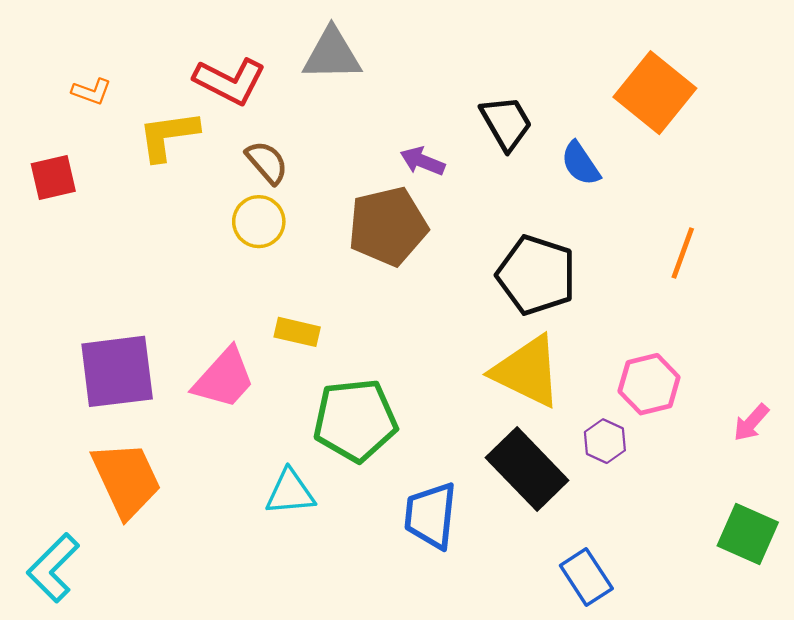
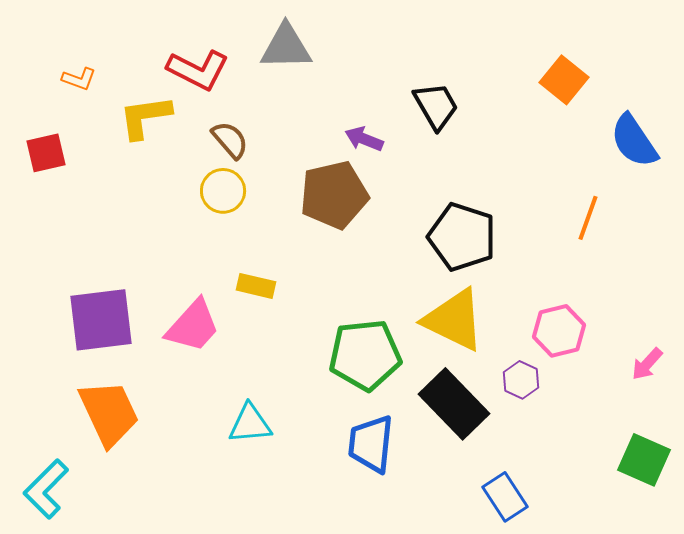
orange square: (655, 93) -> (564, 80), size x0.7
blue semicircle: (581, 164) -> (634, 141), moved, size x1.4
green pentagon: (355, 420) -> (365, 355), moved

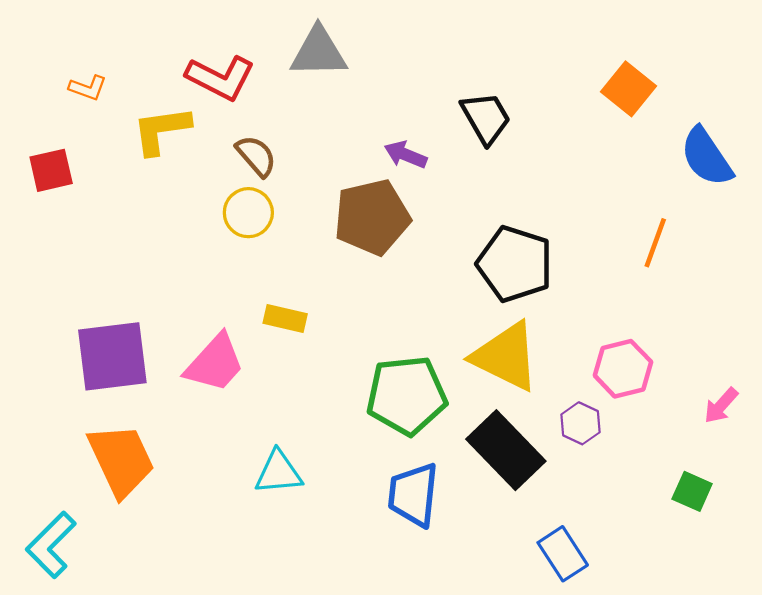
green square: (644, 460) -> (692, 491), moved, size x0.7

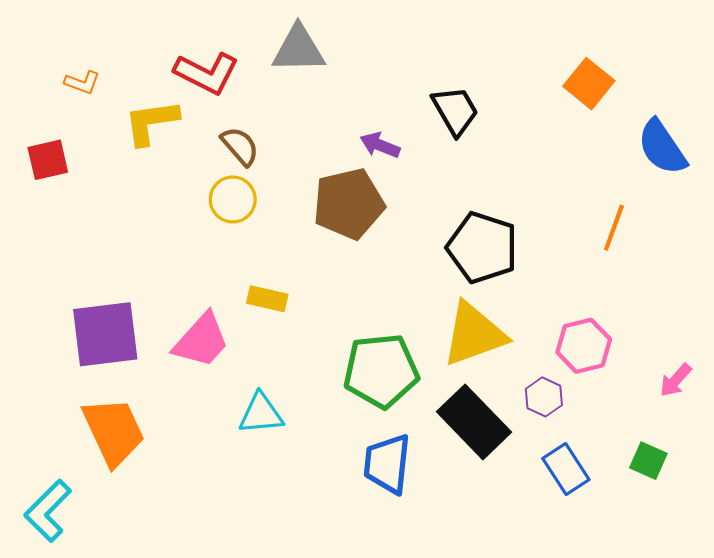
yellow triangle: (506, 356) -> (474, 334), turned -46
cyan triangle: (278, 472) -> (261, 414), moved
blue rectangle: (563, 554) -> (566, 469), moved

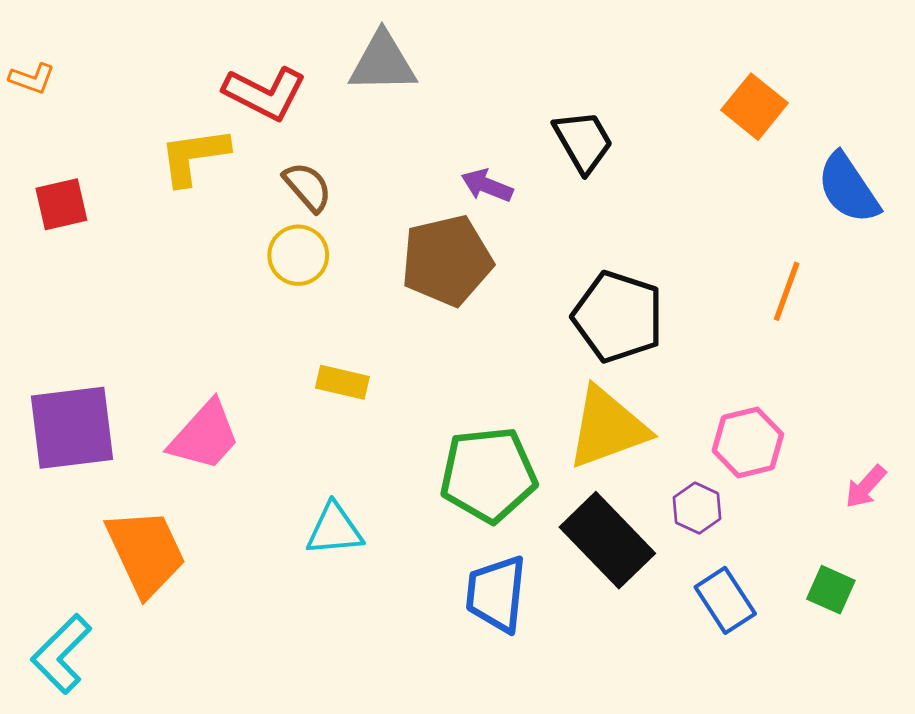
orange L-shape: (82, 83) -> (32, 79), moved
purple square: (105, 334) -> (72, 428), moved
pink trapezoid: (201, 341) -> (205, 436), moved

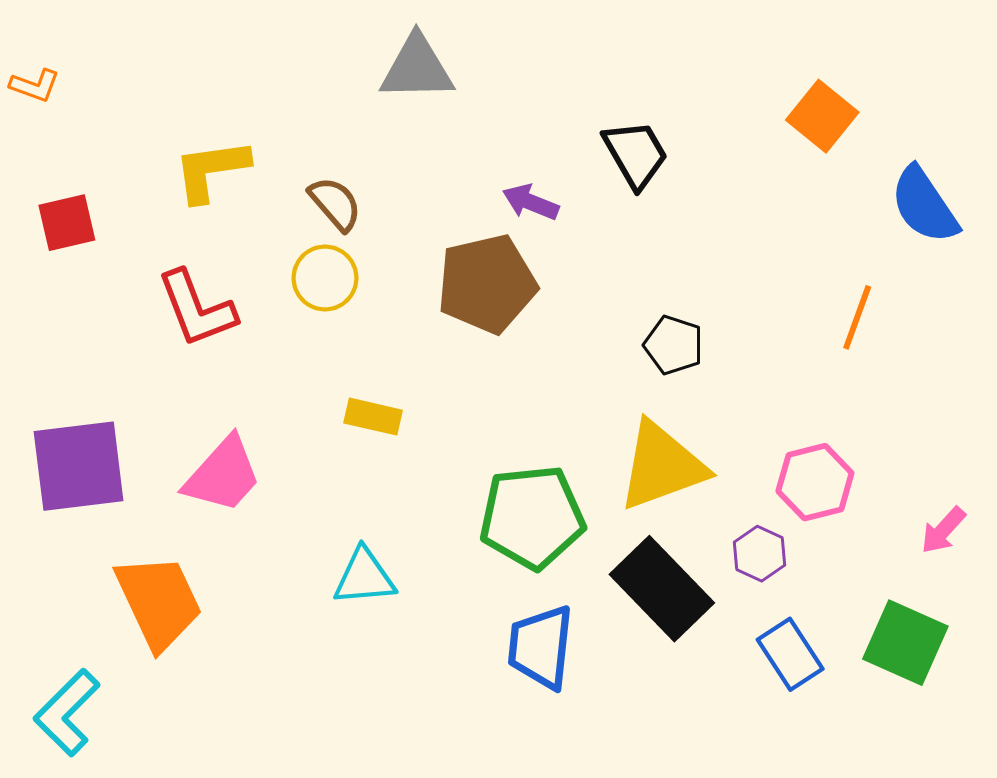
red L-shape: (265, 93) -> (197, 309), moved, turned 42
black pentagon: (618, 317) -> (673, 345), size x0.6
green square: (831, 590) -> (905, 643), size x1.6

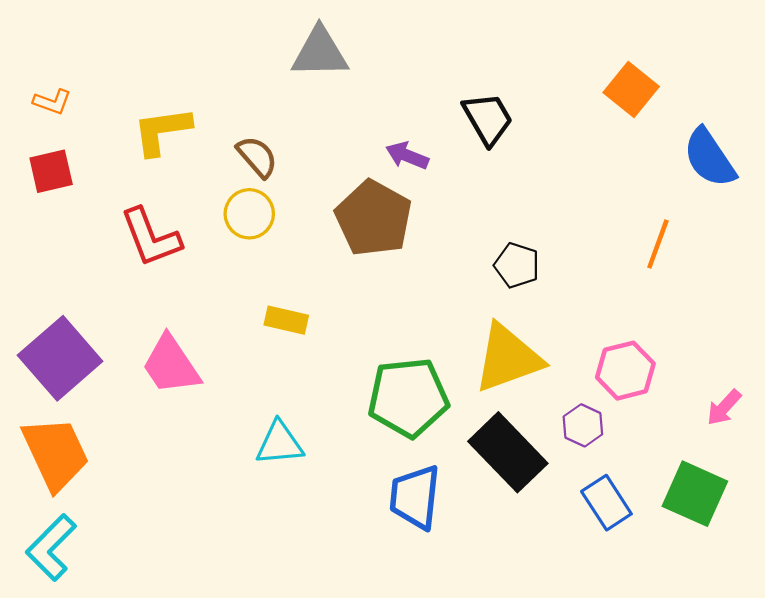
orange L-shape: (35, 86) -> (52, 102), moved
brown pentagon: (487, 284) -> (374, 218), turned -30
purple square: (79, 466) -> (60, 358), turned -34
pink trapezoid: (223, 475) -> (171, 365), turned 104
orange trapezoid: (159, 602) -> (56, 453), moved

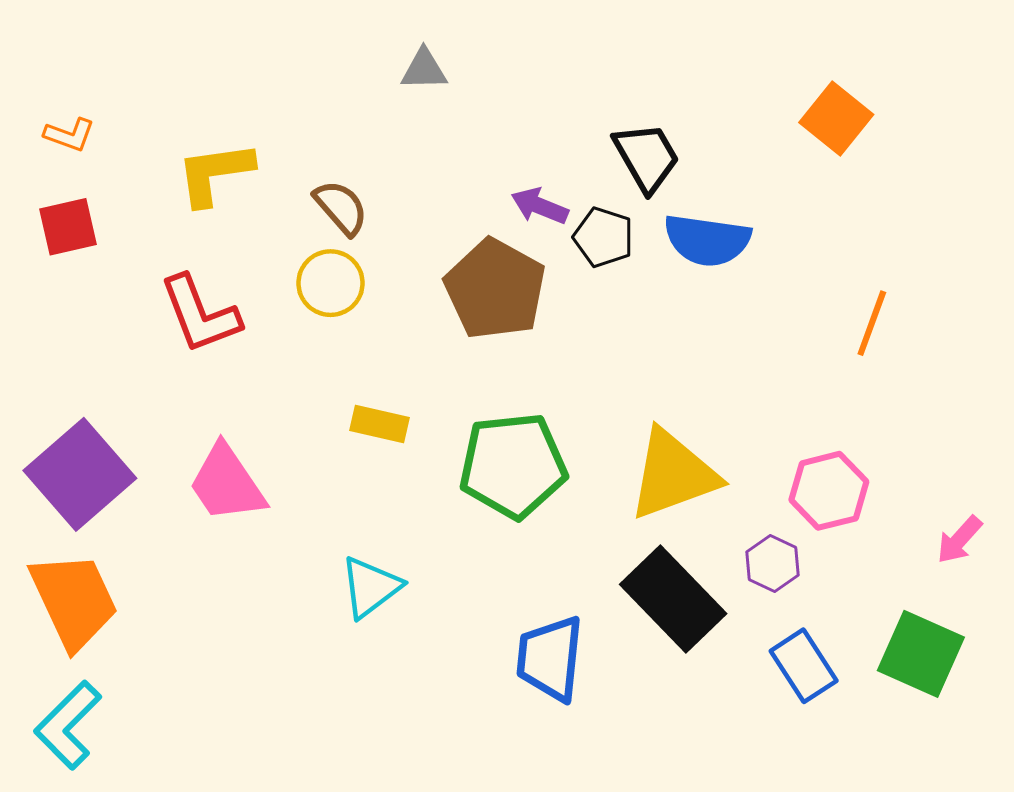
gray triangle: (320, 53) -> (424, 70), size x0.6
blue semicircle: (709, 158) -> (707, 240), moved, turned -48
black pentagon: (517, 265) -> (603, 237), moved
green pentagon: (408, 397) -> (513, 466), moved
cyan triangle: (279, 443) -> (371, 587), turned -32

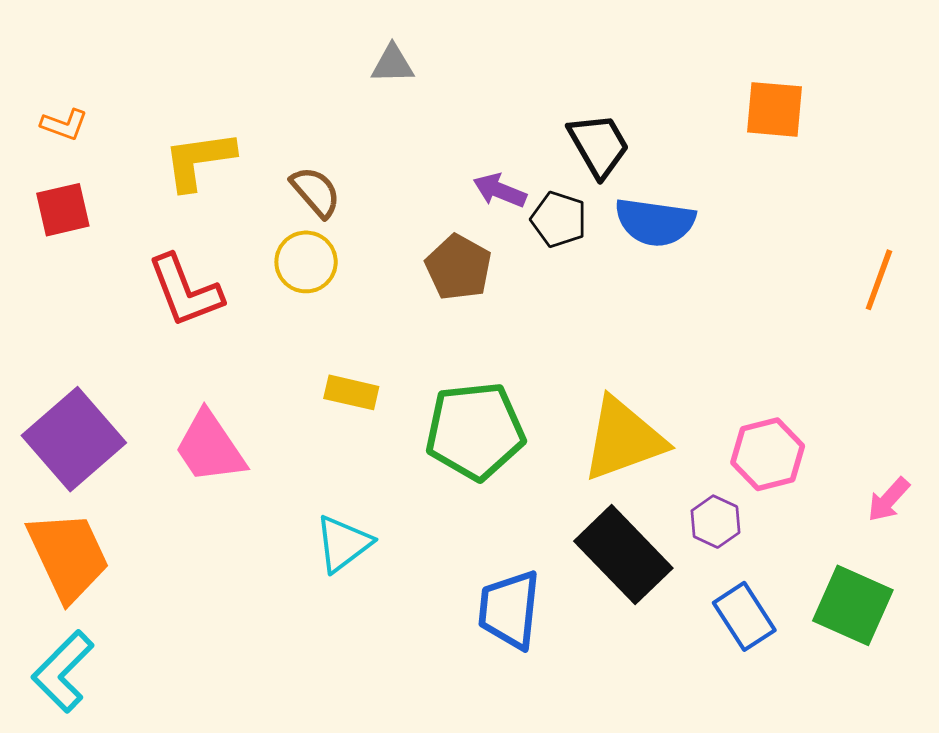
orange square: (836, 118) -> (775, 109), turned -34
brown pentagon: (495, 289) -> (459, 267), size x0.7
orange line: (872, 323) -> (879, 280), moved

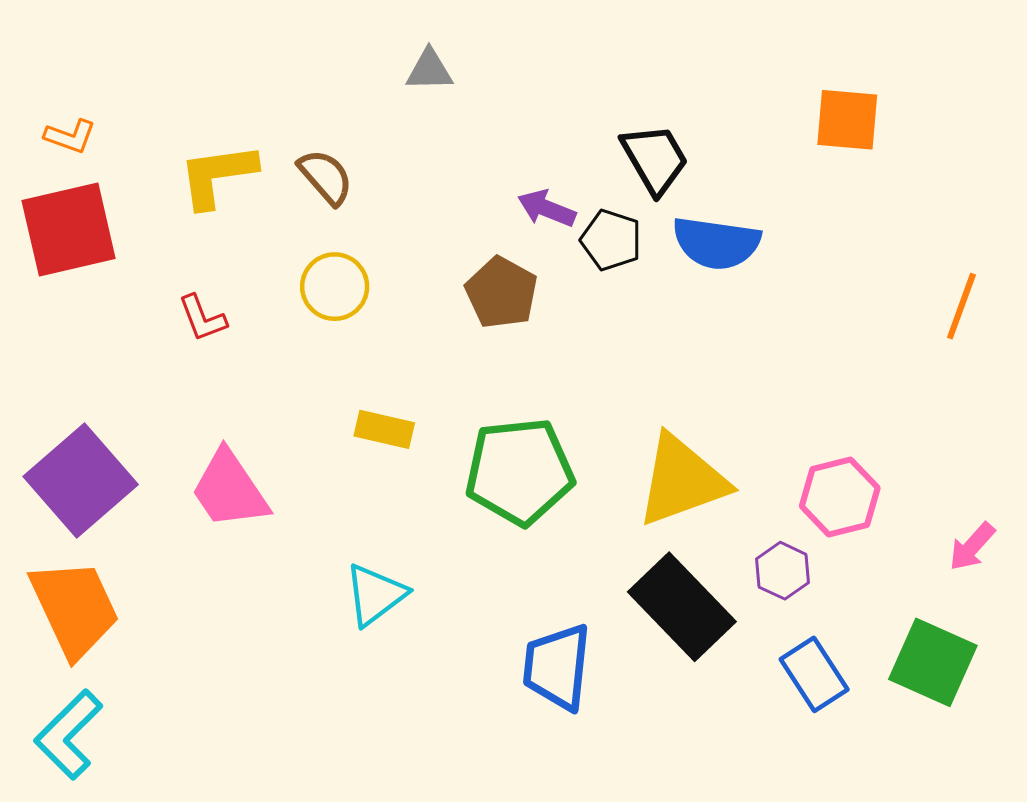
brown semicircle: (316, 192) -> (326, 177), moved
red square: (63, 210) -> (69, 229), size x1.6
red L-shape: (185, 291) -> (202, 318), size x0.6

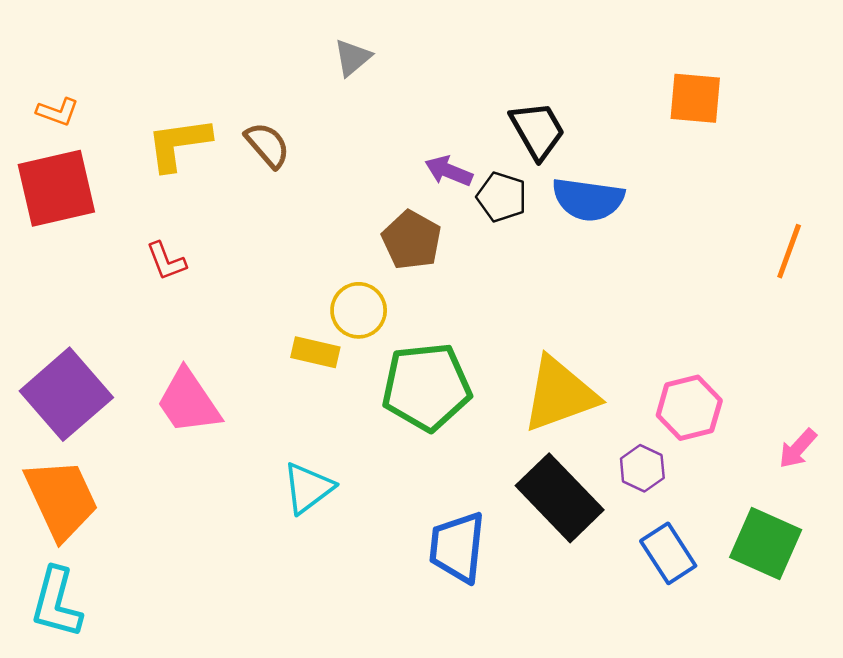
gray triangle: (429, 70) -> (352, 58), turned -39
yellow circle: (335, 287) -> (359, 310), moved
cyan L-shape: (69, 735) -> (56, 603), turned -30

